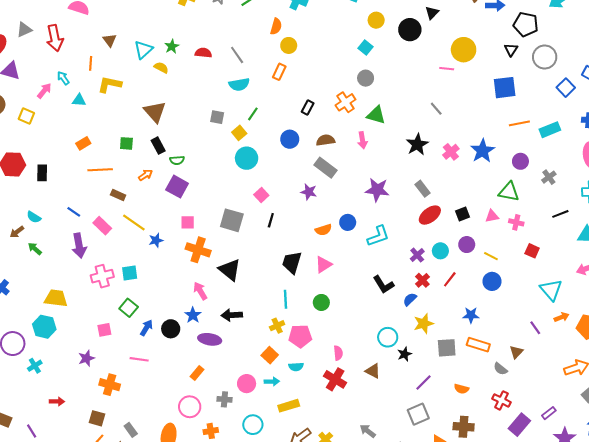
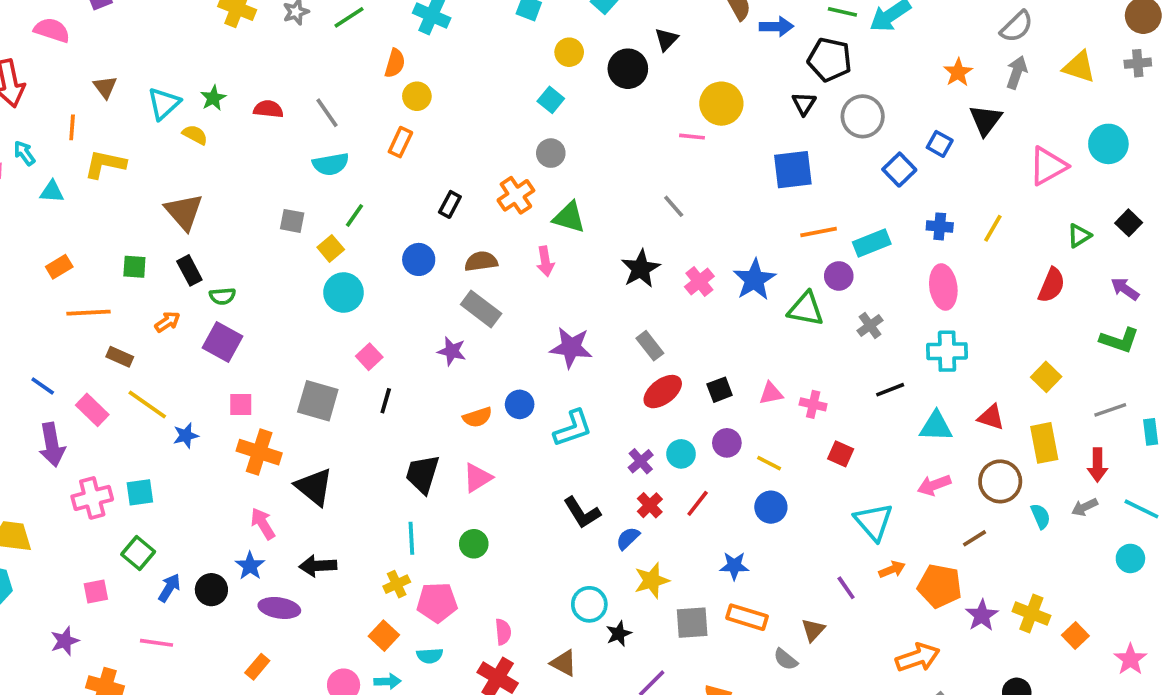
purple circle: (520, 161) -> (839, 276), moved
green triangle: (509, 192) -> (806, 309), moved

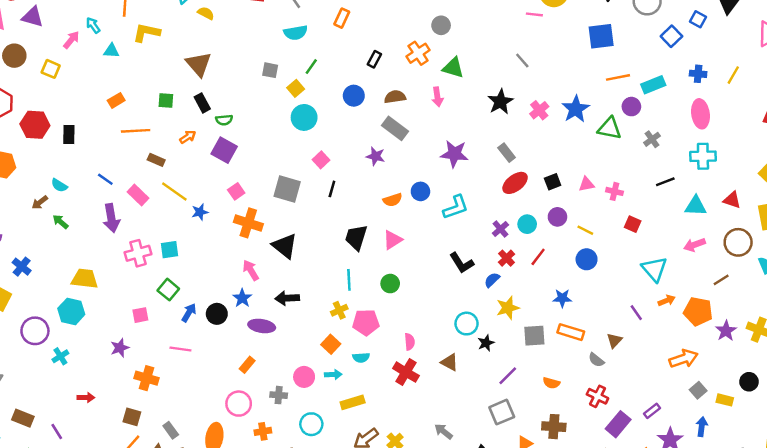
pink square: (241, 404) -> (236, 191), turned -35

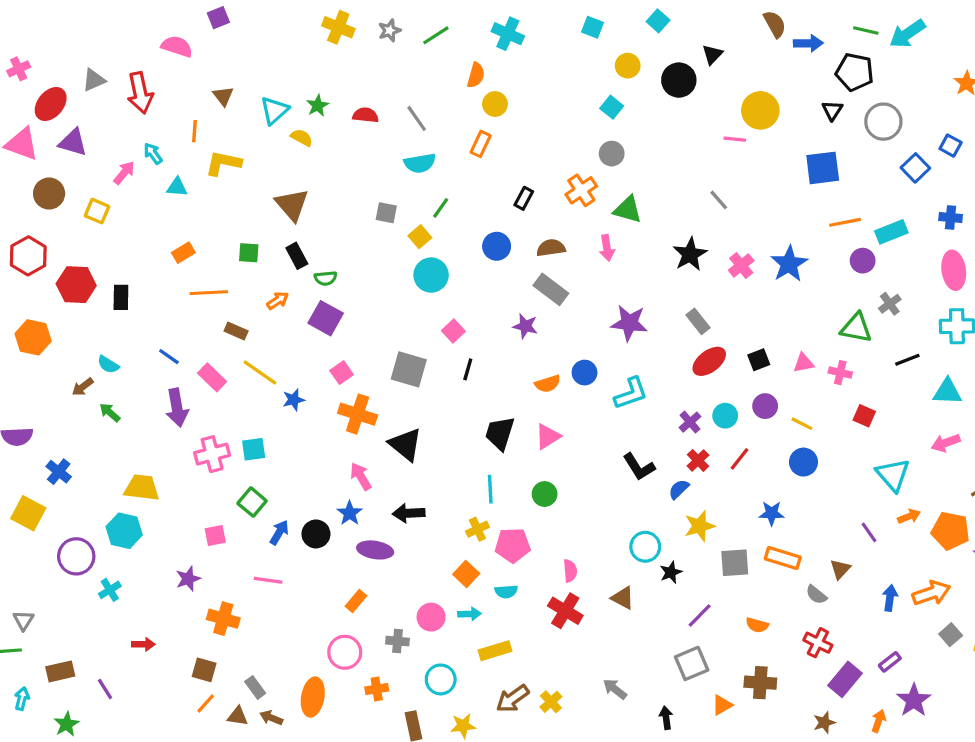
green triangle: (610, 128) -> (856, 328), moved
brown rectangle: (23, 418) -> (60, 671), turned -35
blue arrow: (702, 427) -> (890, 598), moved

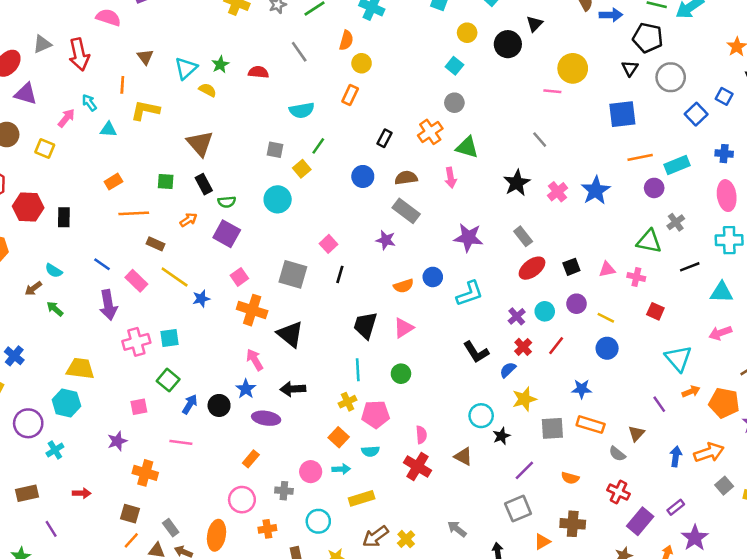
gray line: (417, 118) -> (299, 52), moved
cyan circle: (431, 275) -> (278, 199), moved
brown rectangle: (60, 671) -> (27, 493), moved

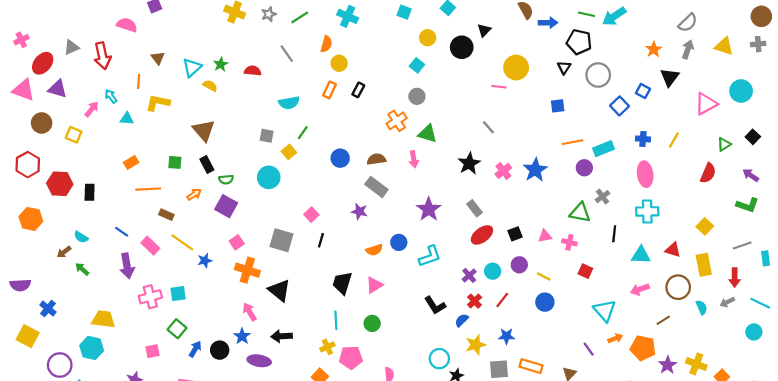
blue square: (622, 114) -> (558, 106), size x0.6
black rectangle: (384, 138) -> (358, 90), moved
purple star: (468, 238) -> (429, 209), turned 30
black line: (690, 267) -> (614, 234), turned -63
blue star: (582, 389) -> (506, 336), moved

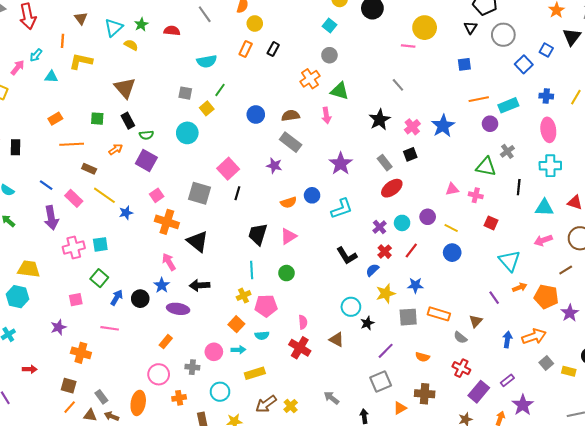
cyan arrow: (111, 96) -> (36, 55), turned -104
pink square: (311, 215) -> (228, 169), size x1.5
black square: (515, 234) -> (410, 154), moved

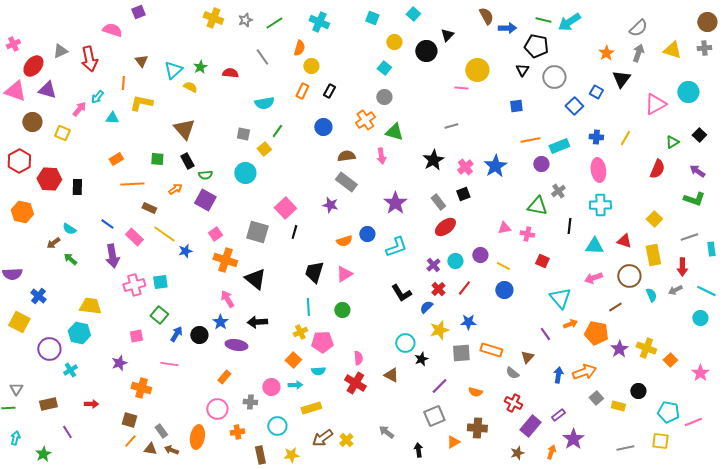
gray line: (398, 85) -> (451, 126), turned -64
blue circle: (256, 115) -> (323, 127), moved

